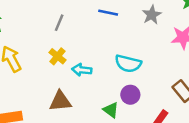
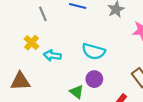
gray line: (59, 23) -> (43, 14), moved, turned -48
brown triangle: (60, 101) -> (20, 81), moved

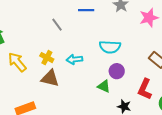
yellow cross: (31, 43) -> (47, 58), moved
brown triangle: (20, 81) -> (50, 78), moved, turned 30

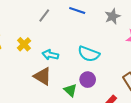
gray line: (57, 25) -> (44, 15), turned 56
brown triangle: (50, 78) -> (43, 76), moved

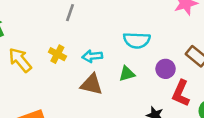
purple circle: (88, 80) -> (166, 69), moved
green triangle: (70, 90) -> (127, 74), moved, turned -40

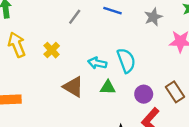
cyan semicircle: (137, 40) -> (126, 60), turned -130
cyan arrow: (92, 56) -> (97, 63), moved

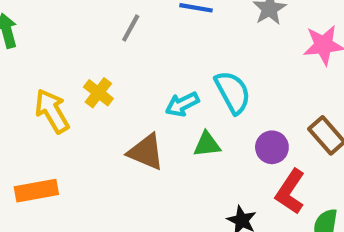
yellow arrow: (17, 45) -> (52, 111), moved
cyan arrow: (97, 63) -> (182, 104), turned -30

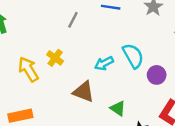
green triangle: (207, 144) -> (118, 108), moved, turned 42
purple circle: (272, 147) -> (157, 75), moved

